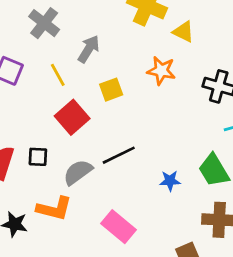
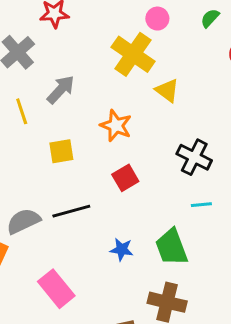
orange star: (161, 71) -> (116, 126), moved
yellow square: (111, 90) -> (61, 151), moved
red square: (72, 117) -> (125, 178), moved, size x0.7

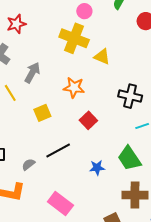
gray semicircle: (23, 221) -> (28, 164), size x0.6

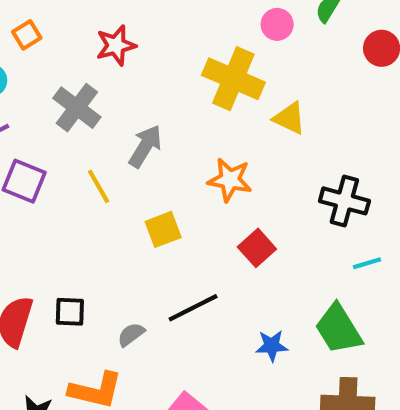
pink circle: (84, 11) -> (277, 24), moved

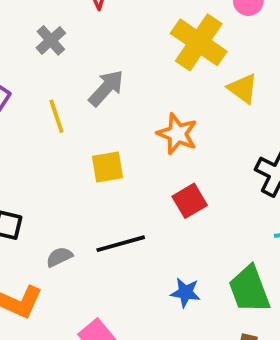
gray cross: (77, 108) -> (51, 40), size x0.7

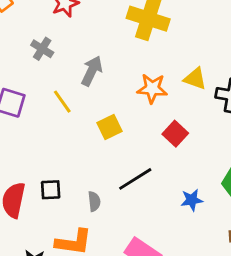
yellow triangle: (243, 88) -> (195, 79), moved
gray semicircle: (59, 257) -> (94, 201), turned 126

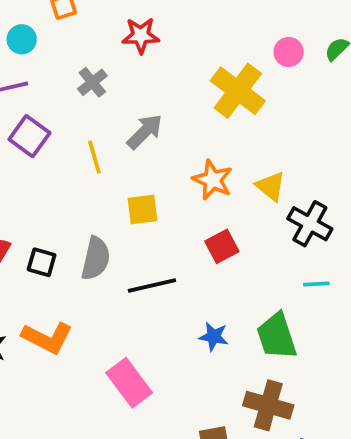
gray semicircle: (94, 201) -> (96, 258), moved, size x1.6

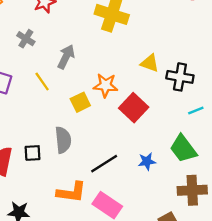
orange star: (213, 180) -> (106, 85), moved
red square: (222, 246) -> (134, 108), size x1.4
black line: (152, 286) -> (104, 164), moved
orange L-shape: (47, 338) -> (71, 192), moved

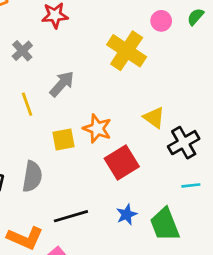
black cross: (180, 77) -> (184, 143), turned 35
blue star: (147, 161) -> (127, 215), moved, turned -30

